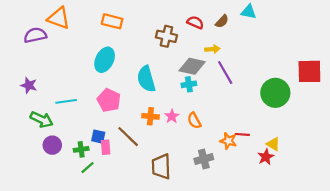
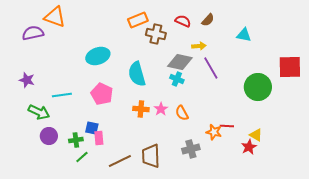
cyan triangle: (249, 12) -> (244, 35), moved
orange rectangle: (112, 21) -> (138, 20), moved, turned -36
cyan ellipse: (105, 60) -> (98, 56), turned 45
cyan cross: (189, 84) -> (177, 79), turned 32
brown line: (128, 137) -> (120, 161), moved, turned -70

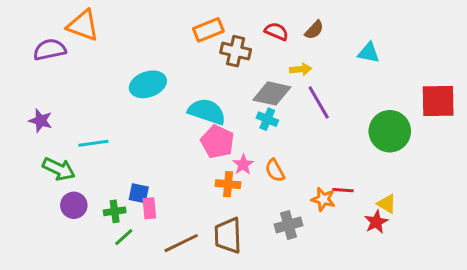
cyan semicircle: (137, 74) -> (207, 112), turned 125
pink pentagon: (102, 94) -> (217, 142), moved
orange cross: (141, 109) -> (228, 184), moved

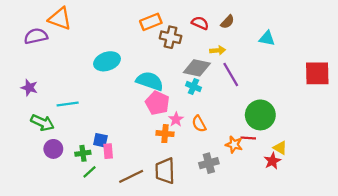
green circle: (390, 131) -> (260, 115), moved

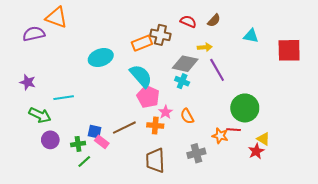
orange rectangle: (151, 22) -> (142, 43), moved
red square: (317, 73) -> (289, 50), moved
cyan semicircle: (150, 81) -> (141, 76), turned 30
pink rectangle: (108, 151) -> (102, 142), turned -48
brown line: (131, 176) -> (124, 128), moved

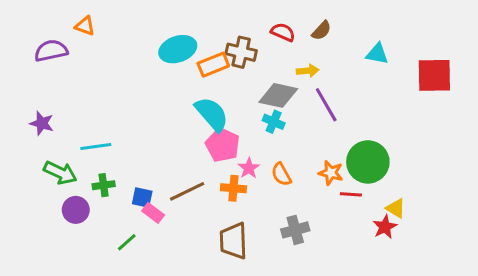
orange triangle: (56, 17) -> (85, 26), size x0.6
cyan ellipse: (101, 58) -> (178, 49), moved
orange star: (220, 136) -> (331, 173), moved
green cross: (78, 144) -> (104, 185), moved

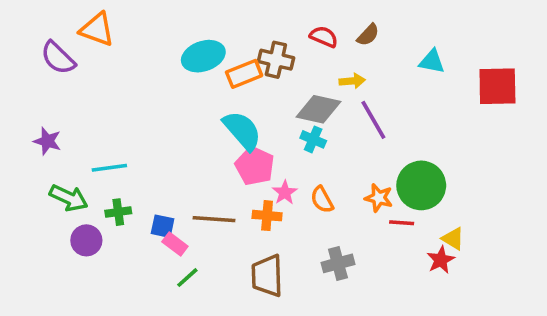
orange triangle: (85, 26) -> (97, 30), size x1.5
purple semicircle: (51, 51) -> (58, 58), turned -124
brown line: (187, 191) -> (214, 219), turned 30
green line: (127, 242) -> (187, 278), moved

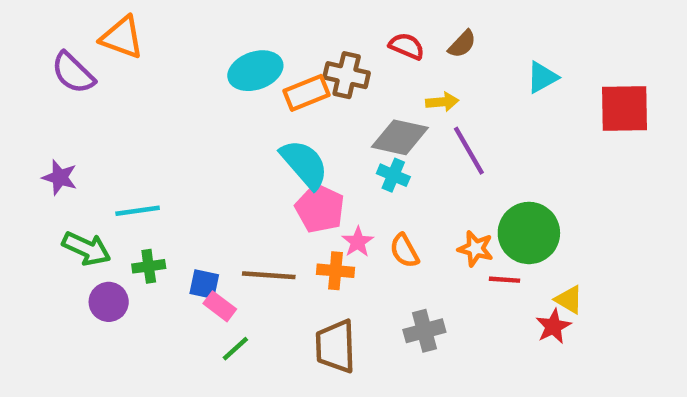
cyan triangle: (432, 61) -> (542, 77), turned -40

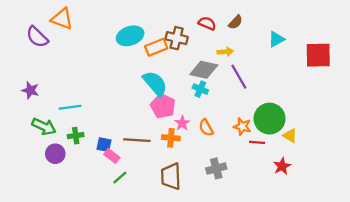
yellow triangle: (569, 300) -> (290, 136), moved

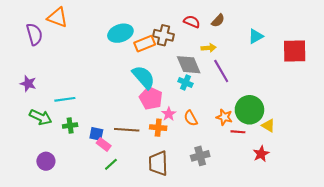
purple semicircle: (37, 37) -> (34, 34), turned -150
gray diamond: (204, 70) -> (189, 65), turned 55
purple circle: (55, 154) -> (46, 161), moved

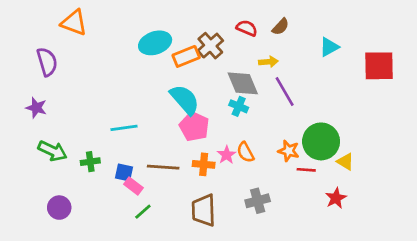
purple semicircle: (34, 34) -> (47, 62), moved
brown cross: (163, 35) -> (210, 46), turned 36
cyan line: (65, 99) -> (124, 128), moved
pink star: (169, 114) -> (227, 155), moved

